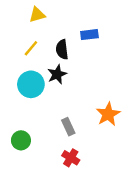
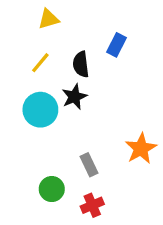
blue rectangle: (89, 35) -> (117, 45), turned -56
green circle: (21, 140) -> (52, 189), moved
red cross: (71, 158) -> (92, 205), turned 35

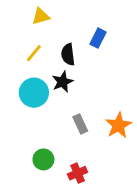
gray rectangle: (89, 165) -> (80, 124), moved

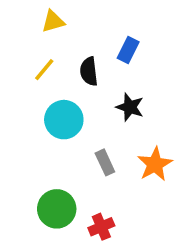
black star: (63, 82) -> (130, 107), moved, turned -30
cyan circle: (34, 93) -> (64, 120), moved
green circle: (43, 159) -> (57, 209), size x1.4

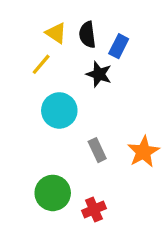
yellow triangle: (53, 21) -> (56, 33), moved, turned 50
black semicircle: (89, 71) -> (87, 35), moved
black star: (130, 107) -> (99, 74), moved

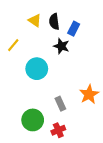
yellow line: (41, 64) -> (13, 45), moved
gray rectangle: (97, 150) -> (60, 104), moved

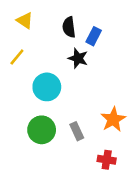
yellow triangle: (35, 20) -> (25, 21), moved
green circle: (33, 120) -> (42, 130), moved
red cross: (58, 130) -> (107, 160), moved, turned 32

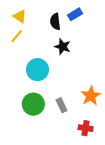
blue rectangle: (94, 36) -> (75, 14), moved, turned 32
yellow line: (17, 57) -> (17, 36), moved

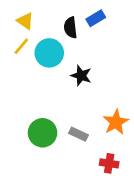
black star: (63, 47) -> (81, 76), moved
cyan circle: (37, 70) -> (49, 53), moved
gray rectangle: (62, 105) -> (78, 134), turned -40

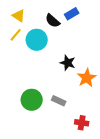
black semicircle: (71, 28) -> (53, 21), turned -42
black star: (81, 76) -> (68, 63), moved
orange star: (116, 122) -> (87, 78), moved

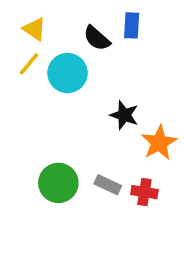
blue rectangle: (72, 14) -> (132, 25), turned -56
red cross: (82, 123) -> (144, 192), moved

